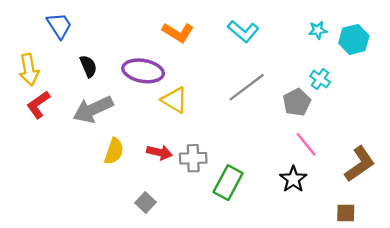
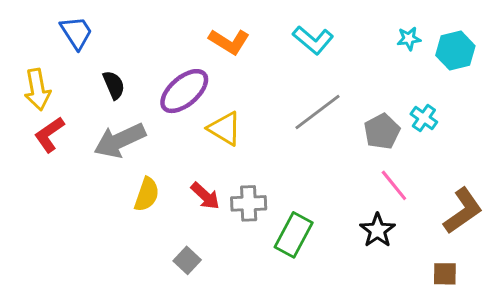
purple ellipse: (143, 71) -> (184, 91), turned -51
cyan cross: (320, 79) -> (424, 118), moved
red arrow: (159, 152) -> (205, 196), turned 30

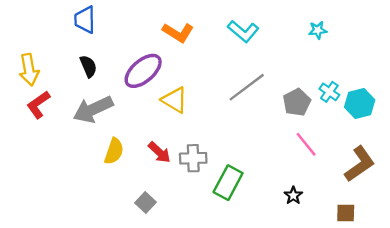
blue trapezoid: (76, 33) -> (85, 20), moved, turned -148
cyan hexagon: (455, 51) -> (360, 103), moved
black star: (377, 230) -> (293, 195), moved, size x0.7

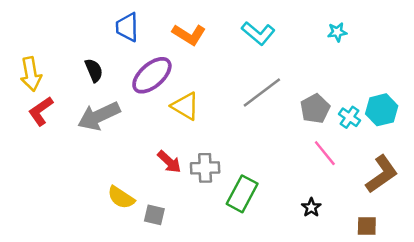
blue trapezoid: (85, 20) -> (127, 27), moved
cyan cross: (329, 92) -> (350, 117), moved
yellow semicircle: (114, 151) -> (121, 198), moved, turned 104
gray square: (145, 202) -> (154, 215), turned -30

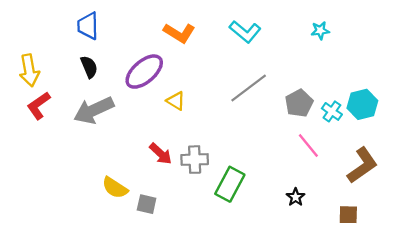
blue trapezoid: (127, 27) -> (88, 26), moved
yellow triangle: (185, 106) -> (176, 101), size x0.7

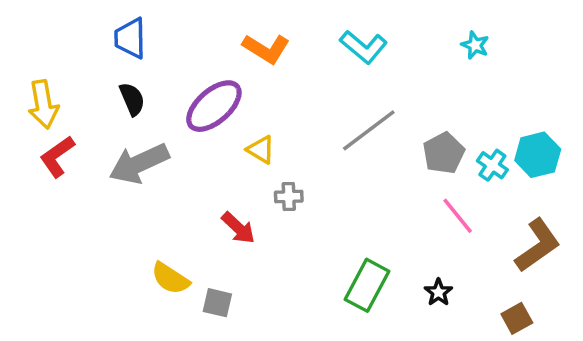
cyan star: (320, 31) -> (475, 45), turned 30
gray cross: (195, 160) -> (289, 197), moved, size x0.7
green rectangle: (230, 184) -> (367, 285), moved
brown square: (348, 215) -> (517, 318), turned -30

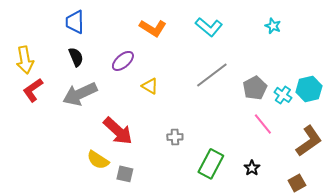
purple ellipse: (214, 106) -> (123, 61), size x0.7
gray cross: (289, 197) -> (175, 137), moved
red arrow: (238, 228) -> (118, 131), moved, size x1.5

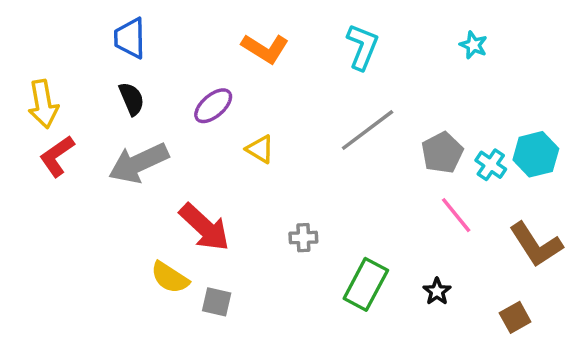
cyan L-shape: (209, 27) -> (362, 47), turned -108
brown L-shape: (309, 141) -> (536, 245), turned 92

